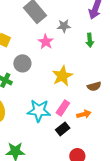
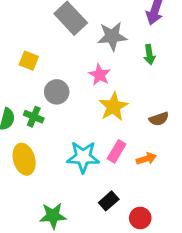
gray star: (64, 26) -> (112, 36), size x1.5
pink star: (46, 42) -> (100, 75), moved
black rectangle: (63, 129) -> (109, 201), moved

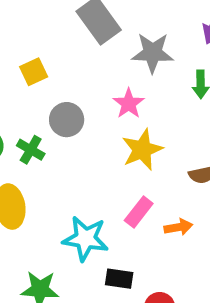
yellow square: (29, 61) -> (34, 72), turned 36
cyan star: (83, 157) -> (85, 239), moved
black rectangle: (109, 201) -> (119, 279), turned 42

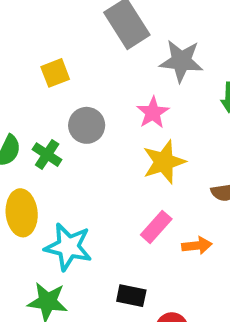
cyan star: (85, 239) -> (68, 247), moved

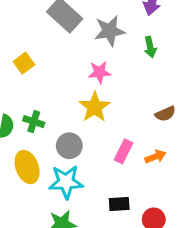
pink star: (153, 113) -> (99, 72), turned -30
gray circle: (87, 125) -> (69, 146), moved
yellow star: (164, 162) -> (95, 107), moved

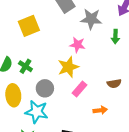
yellow square: (24, 63) -> (29, 26), size x1.5
pink rectangle: (124, 151) -> (80, 89), moved

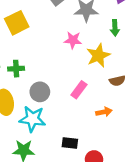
green cross: (25, 66) -> (16, 69), turned -32
yellow star: (68, 67) -> (98, 55), moved

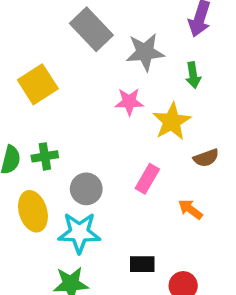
orange arrow: (104, 112) -> (190, 209), turned -126

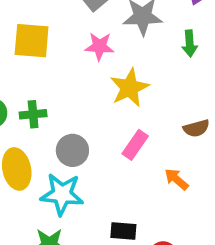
yellow square: (38, 84) -> (32, 41), turned 33
pink star: (129, 102) -> (99, 46), moved
yellow star: (172, 121) -> (129, 88), moved

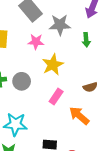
gray circle: (72, 150) -> (22, 81), moved
orange arrow: (176, 179) -> (79, 116), size x1.5

